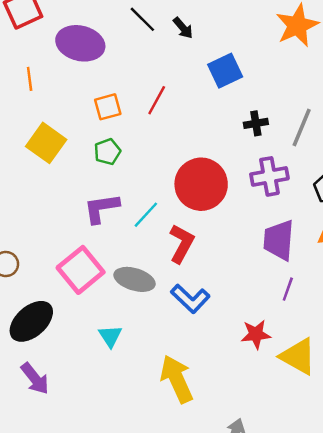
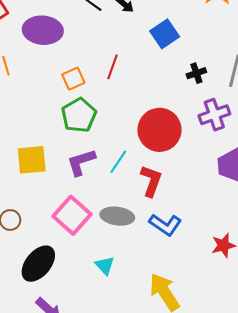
yellow square: (46, 143) -> (32, 160), moved, turned -32
green pentagon: (107, 152) -> (79, 115), size x1.6

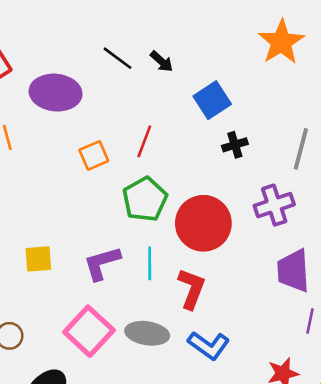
black cross: (196, 73) -> (235, 145), moved
green pentagon: (79, 115) -> (145, 199), moved
yellow square: (32, 160) -> (38, 259), size x0.7
cyan line: (118, 162) -> (150, 263), turned -35

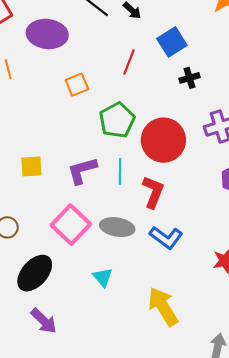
red line: (144, 141) -> (129, 62), moved

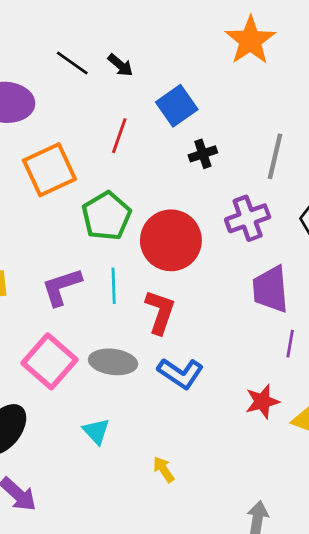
orange square: (77, 85) -> (49, 170), size x1.6
yellow arrow: (163, 307) -> (164, 469), moved, size x0.5

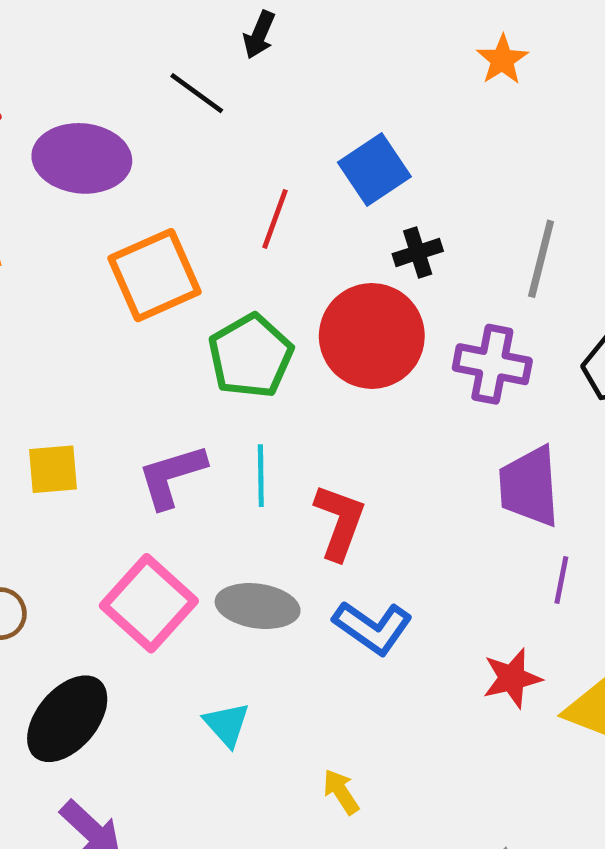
orange star: (250, 40) -> (502, 60), size x0.6
black arrow: (120, 65) -> (259, 35), moved, turned 72
purple cross: (248, 218) -> (492, 364), turned 30
red circle: (171, 240) -> (372, 336), moved

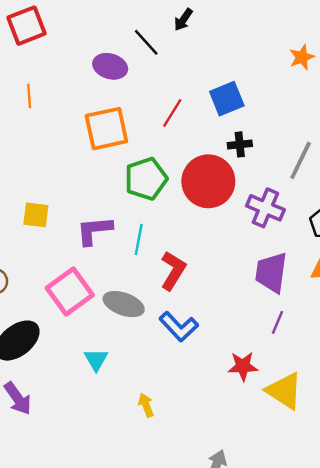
purple ellipse: (82, 158) -> (110, 66), moved, size x0.7

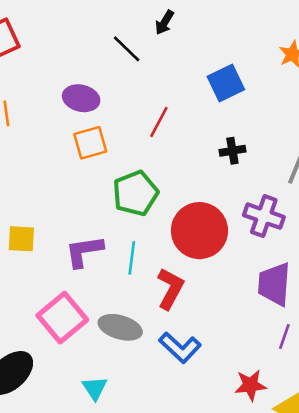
purple ellipse: (110, 66) -> (81, 98), moved
blue square: (227, 99) -> (226, 83), moved
orange square: (106, 129) -> (90, 143), size x0.7
red circle: (208, 181) -> (199, 231), moved

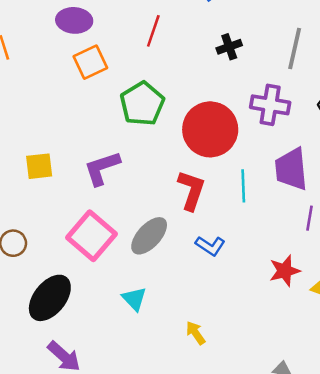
cyan line: (132, 258) -> (243, 186), moved
gray ellipse: (120, 327) -> (149, 236), turned -54
blue L-shape: (180, 347) -> (210, 246), size x0.7

